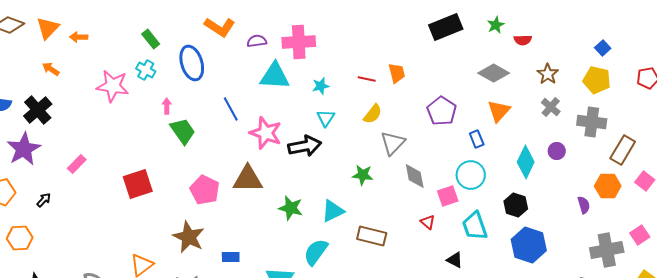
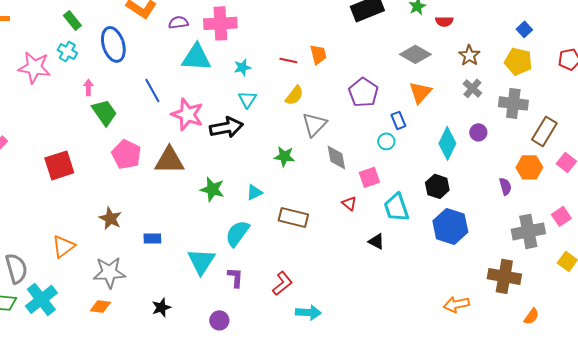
cyan circle: (471, 175) -> (386, 141), moved, size x0.6
pink pentagon: (205, 190) -> (126, 154), moved
cyan triangle: (333, 211) -> (254, 192), size x0.7
brown star: (189, 237) -> (110, 218), size x0.7

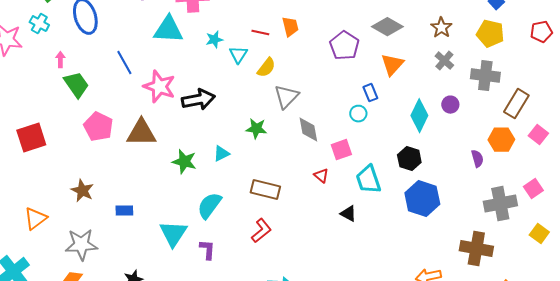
purple pentagon: (363, 92) -> (344, 46), moved
cyan triangle: (247, 99) -> (238, 55), moved
cyan triangle: (254, 192) -> (221, 154), moved
red L-shape: (282, 283) -> (261, 231), moved

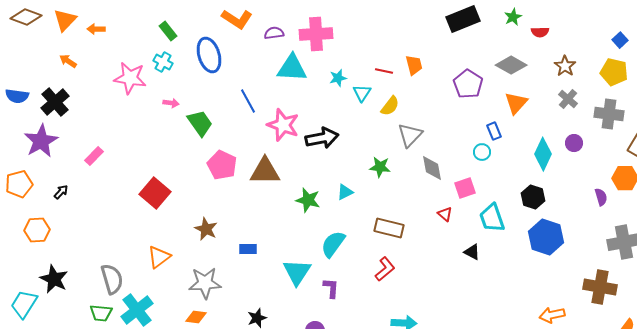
pink arrow: (60, 60) -> (171, 103), moved, turned 98
red square: (31, 138) -> (155, 193), moved, turned -32

